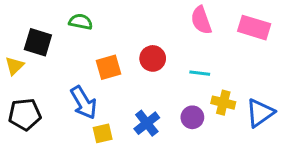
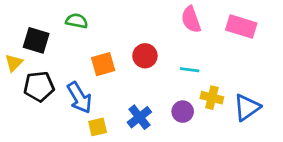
black pentagon: (25, 114) -> (39, 86), moved

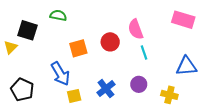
pink semicircle: (191, 20) -> (136, 29), moved
cyan line: (190, 70) -> (144, 53), turned 64
black pentagon: (39, 86) -> (22, 90), moved, turned 30
yellow cross: (212, 98) -> (169, 95), moved
blue triangle: (247, 107) -> (186, 66), moved, turned 30

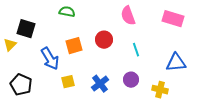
green semicircle: (58, 15) -> (67, 12), moved
pink semicircle: (136, 29) -> (128, 16), moved
blue arrow: (60, 74) -> (50, 59), moved
yellow square: (74, 96) -> (68, 82), moved

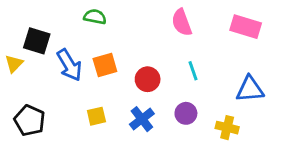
red circle: (104, 40) -> (148, 79), moved
blue arrow: (50, 59) -> (69, 65), moved

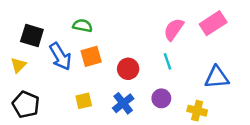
green semicircle: (95, 17) -> (82, 26), moved
pink semicircle: (182, 22) -> (174, 29), moved, turned 55
pink rectangle: (246, 27) -> (213, 23), turned -50
yellow triangle: (14, 64) -> (18, 65), moved

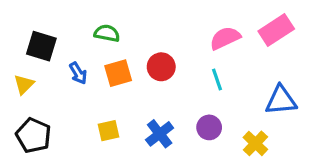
pink semicircle: (174, 29) -> (225, 38), turned 30
blue arrow: (60, 56) -> (78, 73), size x0.6
red circle: (128, 69) -> (161, 67), moved
yellow cross: (197, 111) -> (255, 143), turned 30

